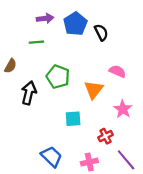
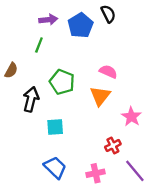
black semicircle: (101, 32) -> (108, 14), moved
green line: (36, 42) -> (39, 45), turned -64
pink semicircle: (117, 71) -> (108, 72), moved
cyan square: (73, 119) -> (55, 127), moved

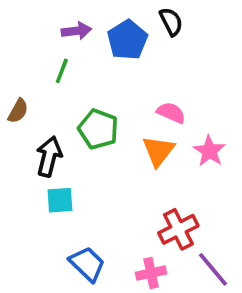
pink star: (131, 117) -> (209, 151), moved
cyan square: (55, 127) -> (60, 200), moved
red cross: (113, 146) -> (178, 229), size x1.5

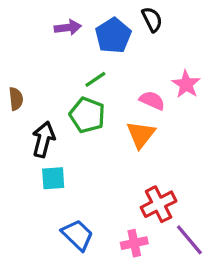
green line: (62, 71) -> (95, 79), moved, turned 35
brown semicircle: (18, 111) -> (16, 99), turned -35
pink star: (209, 151) -> (186, 84), moved

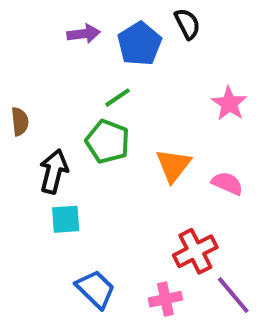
pink semicircle: (152, 100) -> (227, 183), moved

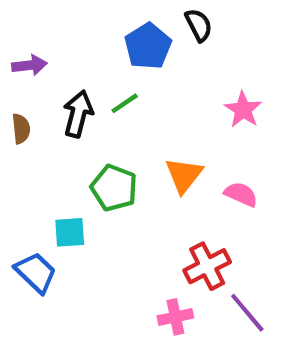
purple arrow: (84, 34) -> (29, 65), moved
green pentagon: (108, 141) -> (114, 188), moved
black arrow: (54, 171) -> (78, 114), moved
blue trapezoid: (96, 289) -> (36, 273), moved

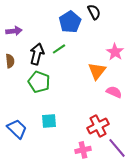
orange triangle: (184, 175) -> (97, 71), moved
green pentagon: (114, 188) -> (39, 82), moved
cyan square: (70, 232) -> (49, 121), moved

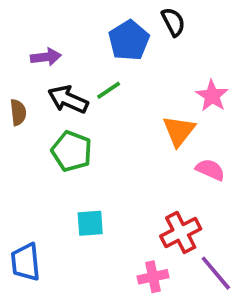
purple arrow: (14, 31) -> (46, 57), moved
black arrow: (37, 54) -> (68, 99), turned -80
blue trapezoid: (17, 129) -> (26, 262), moved, turned -140

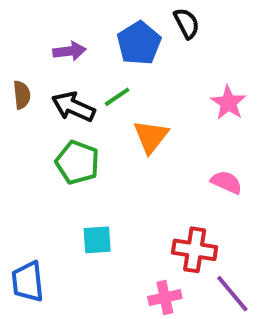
purple arrow: (46, 57) -> (69, 51), moved
brown semicircle: (18, 112) -> (22, 95), moved
orange triangle: (179, 131) -> (151, 137), moved
red cross: (181, 232) -> (195, 250), turned 36

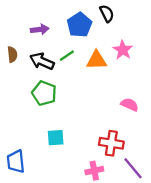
pink star: (228, 103) -> (123, 50), moved
orange triangle: (151, 137) -> (97, 60), moved, turned 50

